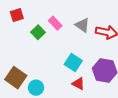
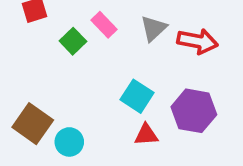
gray triangle: (82, 25) -> (154, 28), turned 42
red triangle: (78, 84) -> (146, 135), turned -32

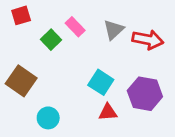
brown square: (33, 124) -> (21, 81), moved

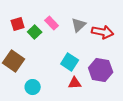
red square: (21, 15) -> (18, 24), moved

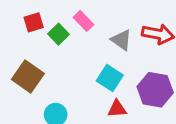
gray triangle: (79, 25) -> (121, 40), moved, turned -42

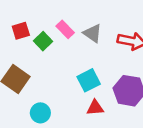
gray triangle: (121, 40) -> (93, 33), moved
cyan square: (110, 78) -> (89, 80), turned 30

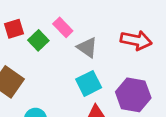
gray triangle: (93, 33) -> (87, 47), moved

